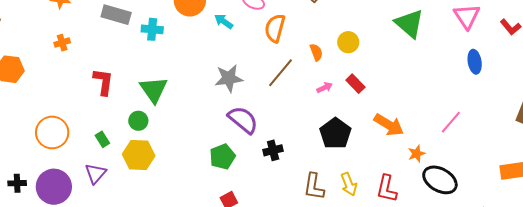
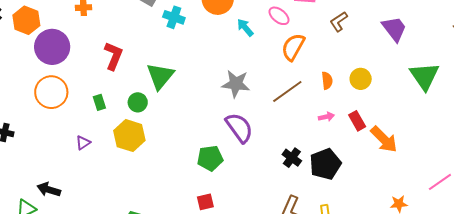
orange arrow: (389, 125) -> (384, 139), moved
green rectangle: (102, 139) -> (99, 102), moved
black cross: (273, 150) -> (292, 158), moved, turned 36
purple triangle: (96, 173) -> (83, 143), size x0.7
purple circle: (54, 187) -> (52, 47), moved

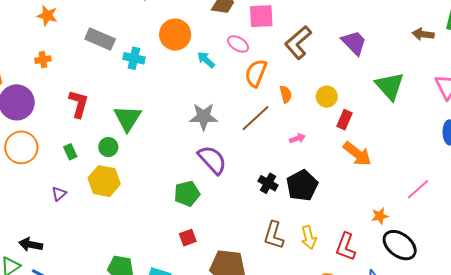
brown L-shape: (339, 22) -> (298, 42), size x1.6
orange semicircle: (327, 81) -> (286, 94), moved
red rectangle: (357, 121) -> (345, 120), moved, turned 60

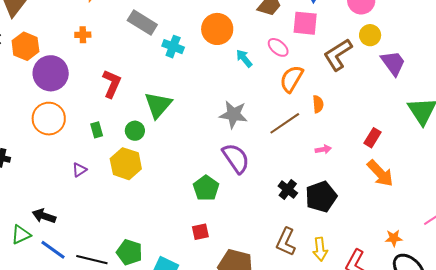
yellow circle: (327, 97) -> (370, 35), moved
green pentagon: (187, 194) -> (206, 188), turned -30

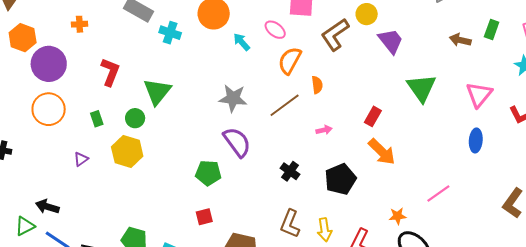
green pentagon: (206, 188) -> (208, 173), turned -30
black pentagon: (321, 197) -> (340, 179), moved

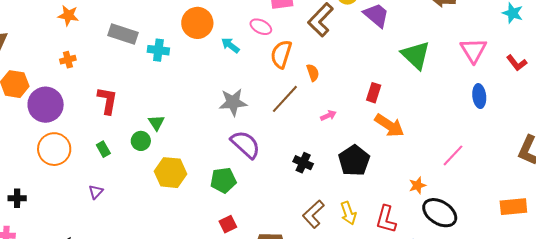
green triangle: (157, 92) -> (156, 123), moved, size x0.6
yellow hexagon: (127, 151) -> (171, 173), moved
brown L-shape: (290, 224) -> (313, 214), turned 36

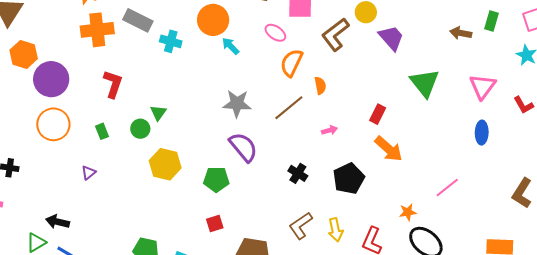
cyan arrow: (230, 45) -> (231, 46), moved
orange cross: (68, 60) -> (97, 30), moved, size x2.0

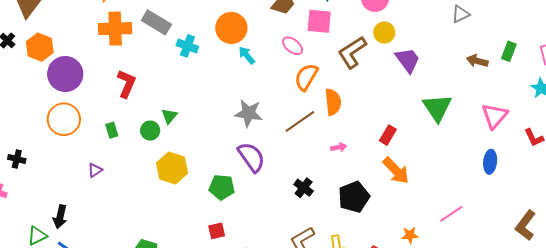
orange semicircle: (320, 86) -> (333, 102), size x1.5
black arrow: (57, 222) -> (60, 217), turned -95

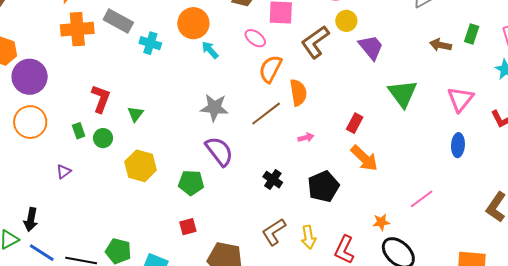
red L-shape: (126, 84) -> (101, 99), moved
green circle: (150, 131) -> (103, 138), moved

